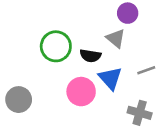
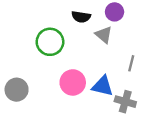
black semicircle: (90, 56) -> (81, 17), moved
gray line: (146, 70) -> (131, 63), turned -56
blue triangle: (110, 78) -> (103, 86), moved, turned -35

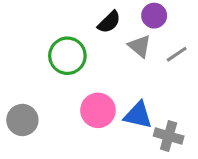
black semicircle: (81, 17) -> (109, 22), turned -54
gray line: (131, 63) -> (177, 54), moved, turned 42

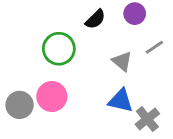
gray triangle: (140, 46) -> (122, 61), moved
pink circle: (98, 110) -> (52, 96), moved
gray cross: (169, 136) -> (147, 119), turned 35

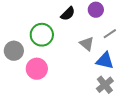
blue triangle: (121, 101) -> (105, 61), moved
gray circle: (20, 105) -> (14, 51), moved

